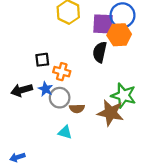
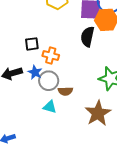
brown star: (111, 113) -> (98, 113), moved, turned 30
cyan triangle: (65, 132) -> (50, 107), moved

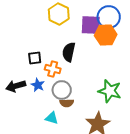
black semicircle: (87, 37) -> (69, 52), moved
gray circle: (49, 81) -> (62, 90), moved

